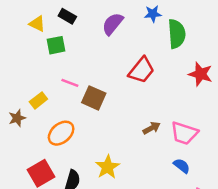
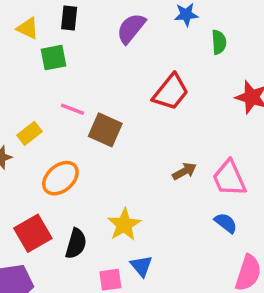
black rectangle: (67, 16) -> (69, 18), turned 66
green semicircle: (177, 34) -> (219, 42), size x0.6
pink trapezoid: (184, 133) -> (229, 178), turned 48

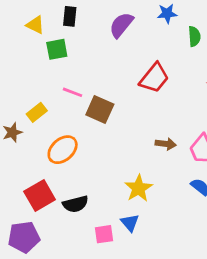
brown arrow: (184, 171) -> (166, 144), turned 36
yellow star: (124, 225) -> (138, 188), moved
black semicircle: (76, 244) -> (75, 204), turned 60

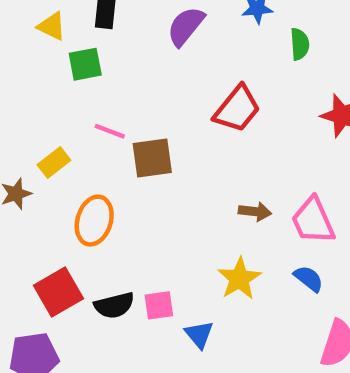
brown square: (100, 109) -> (152, 158), turned -32
orange ellipse: (63, 150) -> (94, 221), turned -32
yellow star: (138, 188) -> (239, 279), moved
pink square: (104, 234) -> (159, 305), moved

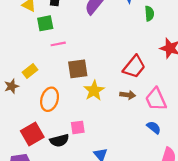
red trapezoid: (237, 109) -> (134, 67), moved
pink line: (110, 131) -> (58, 44), moved, turned -32
yellow star: (239, 279) -> (94, 91), moved
pink square: (159, 305) -> (78, 127), moved

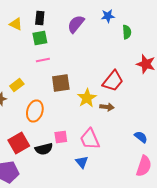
green square: (45, 23) -> (40, 38), moved
yellow star: (94, 91) -> (87, 98), moved
pink trapezoid: (156, 99) -> (90, 139), moved
blue semicircle: (154, 127) -> (141, 137), moved

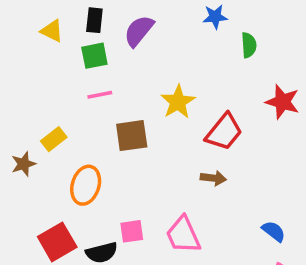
purple semicircle: (76, 24) -> (139, 31), moved
yellow star: (87, 98) -> (178, 102), moved

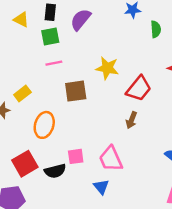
yellow star: (178, 102) -> (107, 68), turned -30
brown arrow: (213, 178) -> (131, 120), turned 105

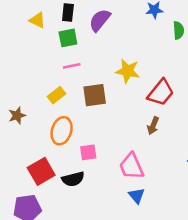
yellow rectangle: (22, 93) -> (56, 95), moved
pink square: (76, 156) -> (88, 152), moved
blue triangle: (101, 187) -> (137, 196), moved

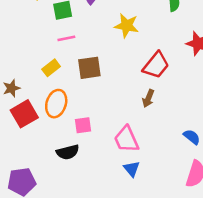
yellow star: (128, 71) -> (127, 26), moved
red square: (41, 171) -> (24, 114), moved

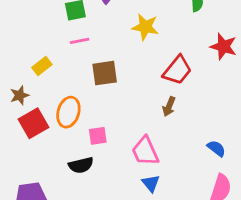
yellow rectangle: (51, 68) -> (42, 66), moved

